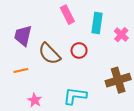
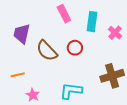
orange line: (21, 71) -> (18, 75), moved

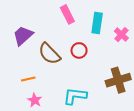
purple trapezoid: (22, 34) -> (23, 36), turned 35
orange line: (18, 75) -> (28, 79), moved

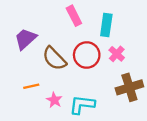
pink cross: (121, 35) -> (117, 54), moved
red circle: (79, 50) -> (87, 55), size x1.5
pink star: (35, 100) -> (54, 100), moved

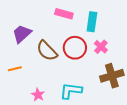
pink rectangle: (74, 16) -> (64, 14), turned -48
orange line: (31, 86) -> (15, 69), moved
pink star: (54, 100) -> (38, 95), moved

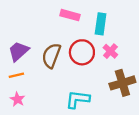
purple trapezoid: (22, 34) -> (19, 51), moved
brown semicircle: (47, 51) -> (51, 56), turned 65
pink star: (38, 95) -> (17, 99), moved

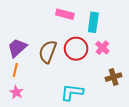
orange line: (16, 75) -> (15, 70), turned -64
brown cross: (122, 83) -> (114, 77), size x0.7

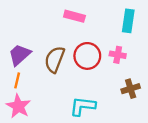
cyan rectangle: (93, 22) -> (128, 21), moved
pink cross: (102, 48) -> (118, 55), turned -32
pink star: (16, 92) -> (18, 106), size x1.5

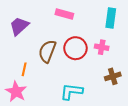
purple trapezoid: (20, 55) -> (19, 26), moved
orange line: (17, 80) -> (24, 69), moved

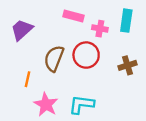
pink cross: (102, 47) -> (100, 29), moved
brown cross: (113, 76) -> (127, 65), moved
pink star: (16, 92) -> (46, 104), moved

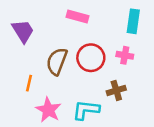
pink cross: (100, 29) -> (125, 55), moved
purple trapezoid: (22, 30) -> (23, 31), turned 100
brown cross: (127, 65) -> (116, 90), moved

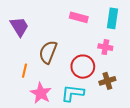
pink rectangle: (77, 17) -> (79, 17), moved
red circle: (91, 58) -> (83, 67), moved
brown cross: (116, 90) -> (107, 81), moved

